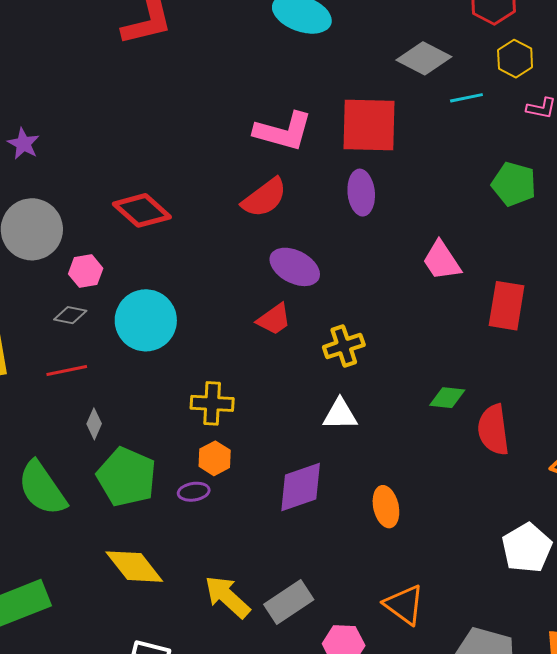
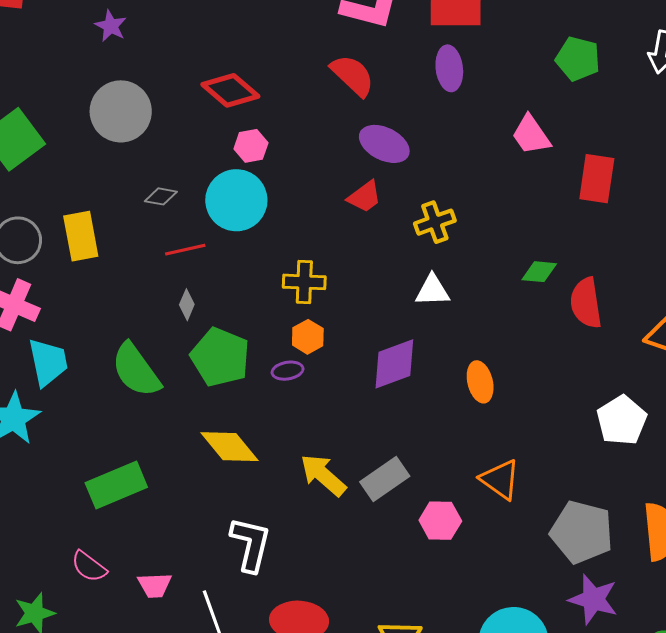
green pentagon: (514, 184) -> (578, 59), moved
red semicircle: (264, 198) -> (353, 75), turned -99
pink hexagon: (86, 271) -> (251, 146), moved
red line: (67, 370) -> (185, 250), moved

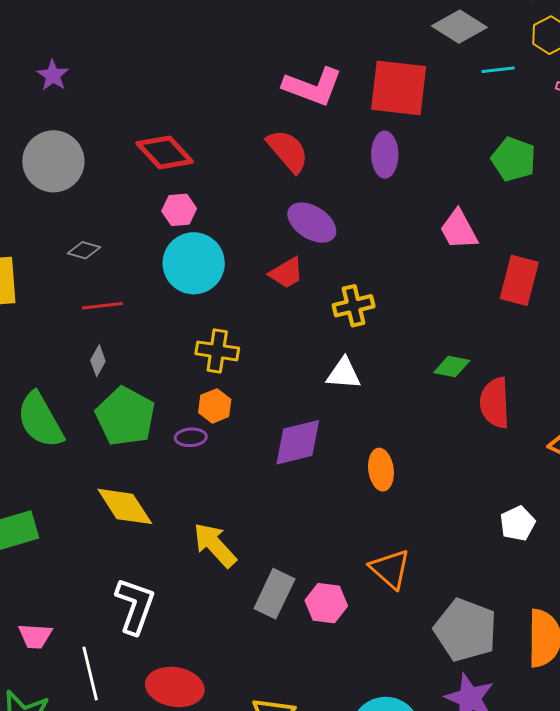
cyan circle: (236, 200) -> (194, 263), moved
white pentagon: (622, 420) -> (518, 523), size x0.7
gray rectangle: (385, 479) -> (274, 594), moved, turned -36

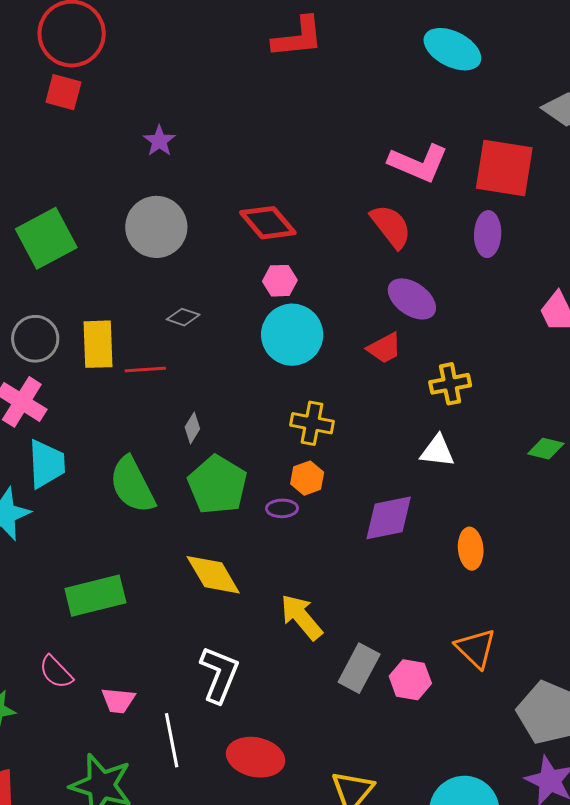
red line: (102, 306) -> (145, 370), moved

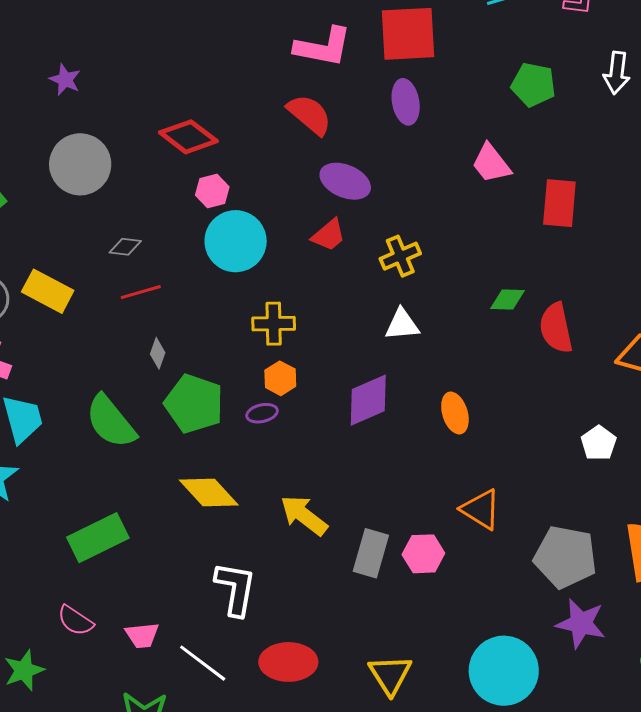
yellow rectangle: (98, 344) -> (48, 291), turned -48
red line: (145, 370) -> (141, 292), moved
white line: (172, 740) -> (203, 663), turned -30

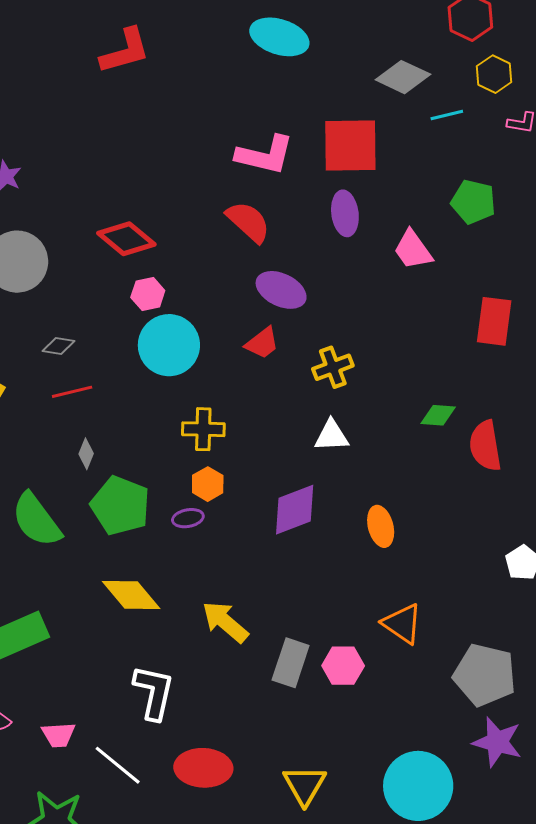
pink trapezoid: (491, 163) -> (413, 250), moved

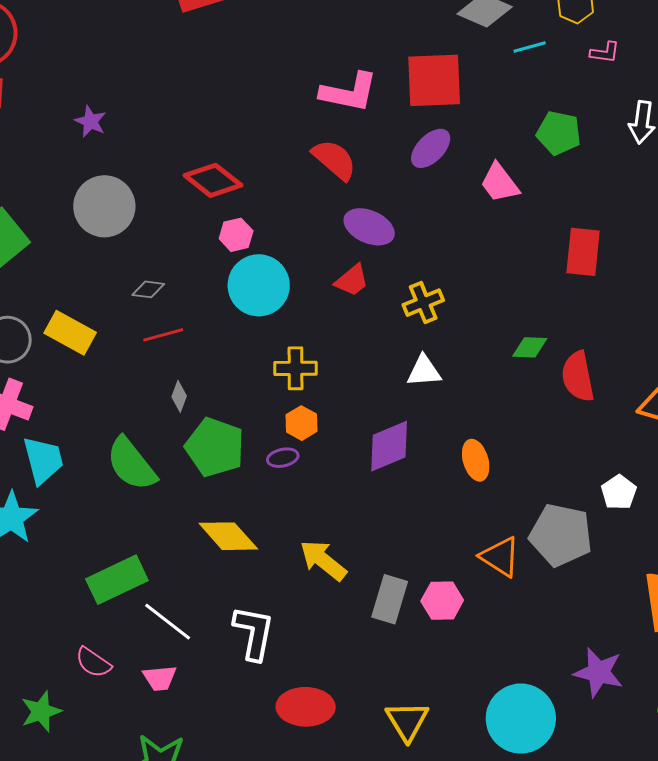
purple ellipse: (345, 213) -> (431, 148), turned 54
gray pentagon: (485, 675) -> (561, 535), moved
white line: (118, 765) -> (168, 622), moved

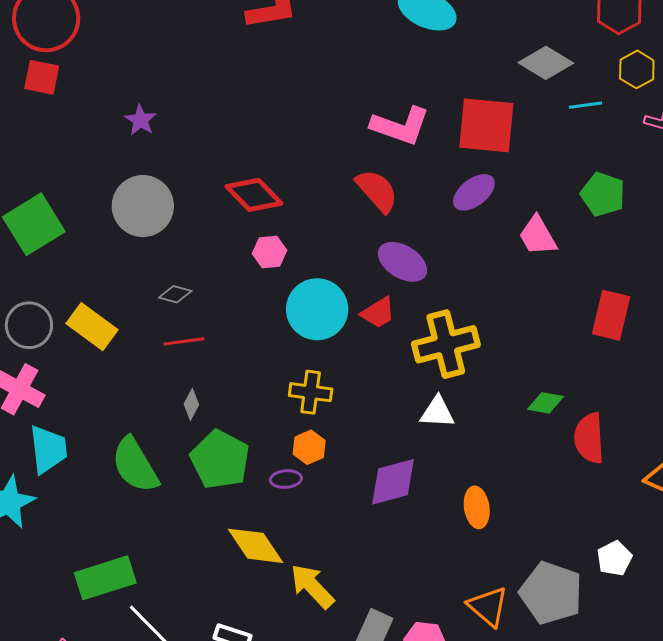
cyan circle: (259, 285) -> (317, 309), moved
yellow cross: (423, 303) -> (446, 344), size x1.6
yellow diamond: (228, 536) -> (255, 546), moved

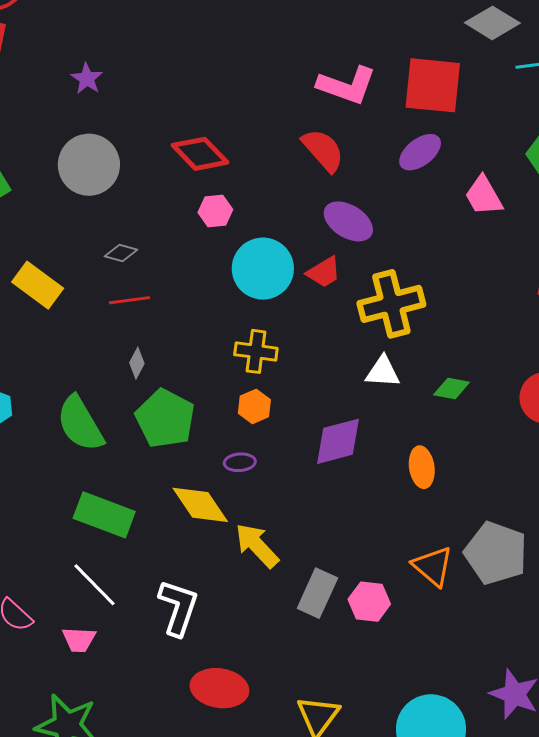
green diamond: (545, 403) -> (452, 389), moved
purple ellipse: (286, 479) -> (240, 462), moved
green rectangle: (105, 578) -> (104, 515), moved, turned 38

